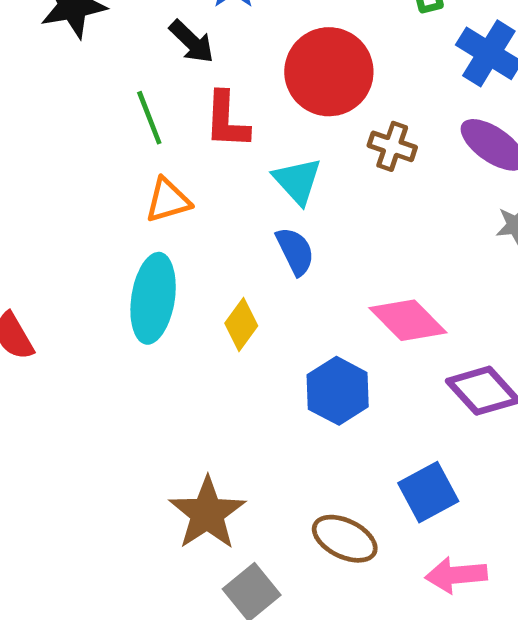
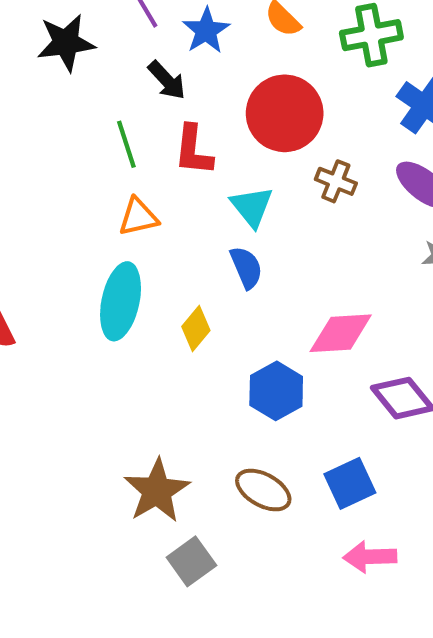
pink diamond: (408, 320) -> (341, 333), turned -52
brown ellipse: (345, 539) -> (263, 490), moved

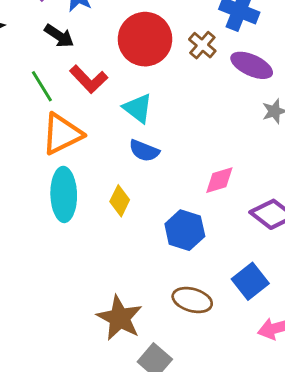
red L-shape: (193, 150) -> (89, 79), turned -36
brown cross: (336, 181) -> (202, 45), moved, turned 32
orange triangle: (138, 217) -> (62, 134), size x1.5
blue semicircle: (246, 267) -> (144, 151), turned 148
pink diamond: (341, 333) -> (219, 180), size x0.7

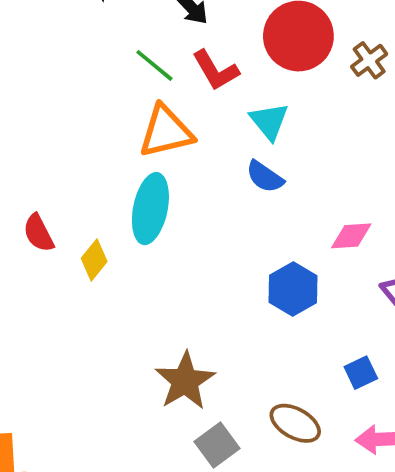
green line: (42, 86) -> (154, 65), turned -32
yellow diamond: (120, 201) -> (94, 260), moved
blue square: (250, 281) -> (361, 373), size x0.7
brown ellipse: (192, 300) -> (295, 423), moved

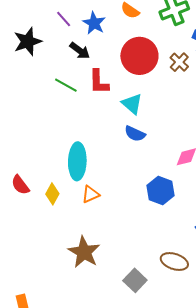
red L-shape: (216, 70) -> (99, 82), turned 40
orange triangle: (166, 132) -> (91, 194), moved, size x0.6
brown star: (185, 381) -> (84, 252), moved

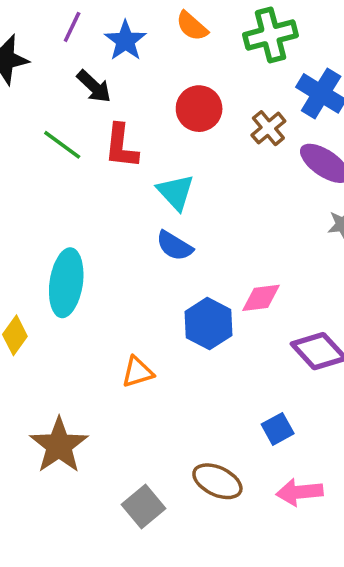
purple line: (64, 19) -> (72, 27), turned 60
red circle: (139, 56) -> (199, 109), size x0.7
blue hexagon: (160, 190) -> (208, 324), moved
orange triangle: (91, 194) -> (138, 372), moved

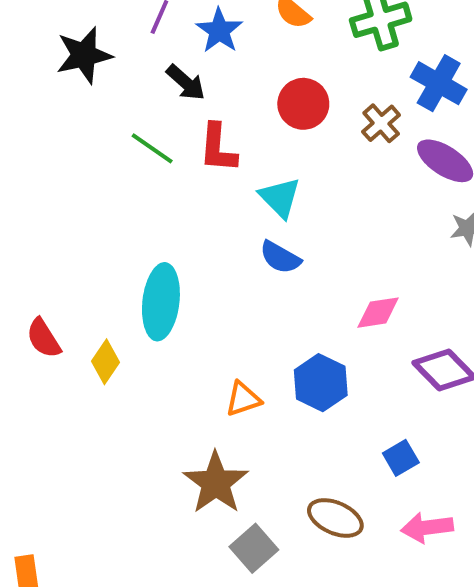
blue hexagon: (208, 324) -> (321, 383), moved
brown star: (59, 445) -> (216, 483), moved

